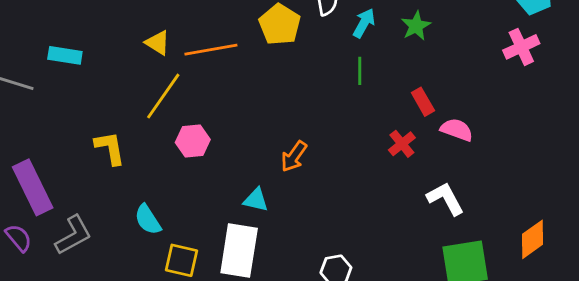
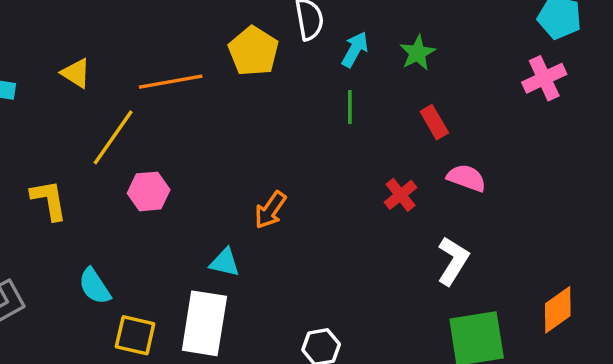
yellow triangle: (158, 43) -> (76, 73), moved
red rectangle: (423, 102) -> (434, 122), moved
white L-shape: (445, 199) -> (453, 261), turned 60

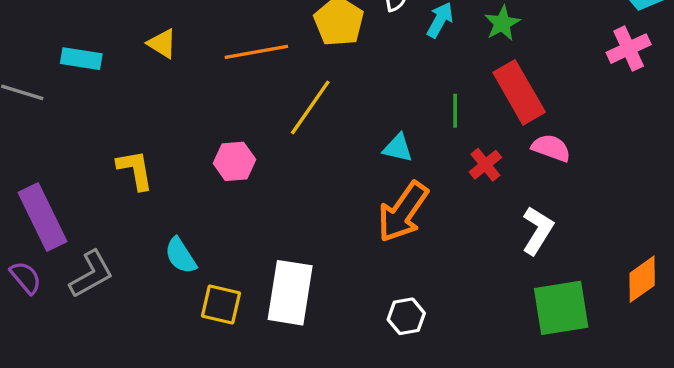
green line: (350, 107) -> (455, 111), moved
red rectangle: (434, 122) -> (519, 92), size x1.8
yellow line: (113, 137) -> (310, 107), moved
orange arrow: (270, 210) -> (403, 212), moved, size x1.6
cyan triangle: (225, 262) -> (398, 148), moved

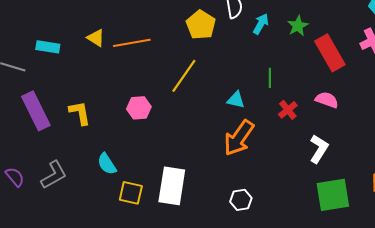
orange line: (256, 52) -> (132, 43), moved
red rectangle: (519, 92) -> (330, 53), moved
purple rectangle: (42, 217) -> (36, 111), moved

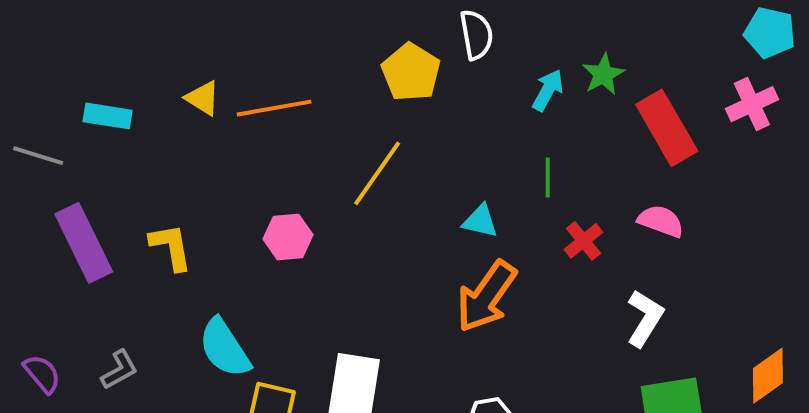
cyan arrow: (261, 24) -> (548, 90), moved
cyan semicircle: (107, 164) -> (225, 348), size x1.4
gray L-shape: (54, 175) -> (119, 370), size x0.7

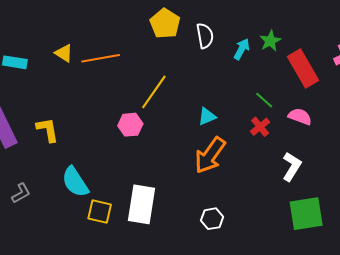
white semicircle: (476, 35) -> (205, 36), moved
yellow pentagon: (411, 72) -> (165, 24), moved
green line: (548, 177) -> (264, 100), moved, turned -48
cyan triangle: (480, 221) -> (207, 116), turned -36
pink hexagon: (288, 237) -> (130, 125), moved

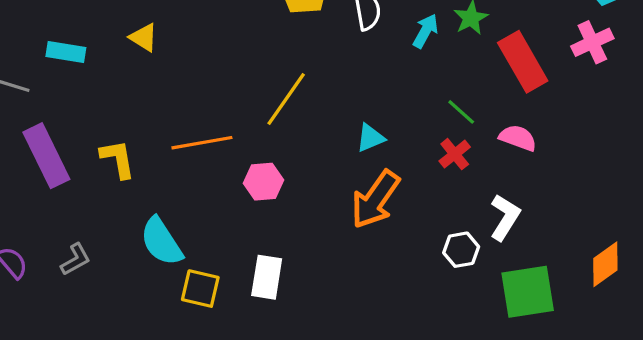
orange line: (101, 58) -> (202, 143), moved
pink hexagon: (130, 125) -> (263, 182), moved
white rectangle: (142, 204) -> (267, 277), size x0.7
white hexagon: (212, 219) -> (461, 250), moved

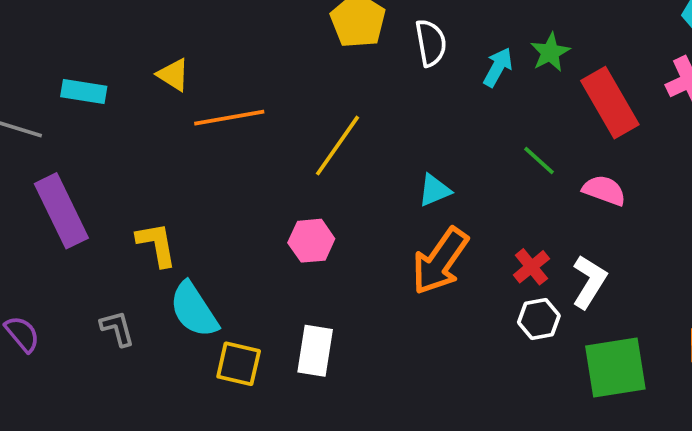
orange line: (202, 143) -> (229, 118), moved
red cross: (455, 154) -> (531, 267), moved
yellow L-shape: (118, 159) -> (157, 244), moved
gray L-shape: (76, 259) -> (117, 328), moved, turned -76

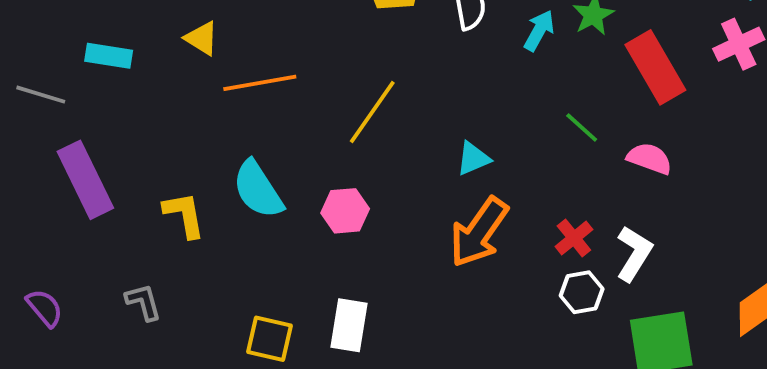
cyan semicircle: (194, 310) -> (258, 190), moved

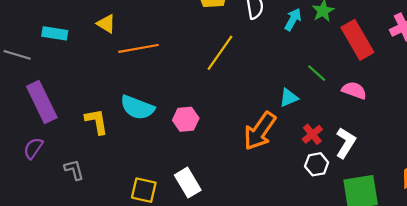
yellow line: (372, 112) -> (220, 53), moved
cyan triangle: (473, 158) -> (289, 98), moved
cyan semicircle: (258, 190) -> (137, 107), turned -36
purple semicircle: (45, 308) -> (33, 148), moved, turned -105
white rectangle: (349, 325) -> (188, 183), turned -40

